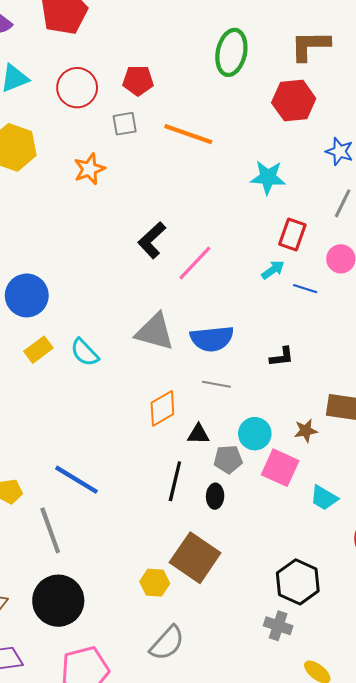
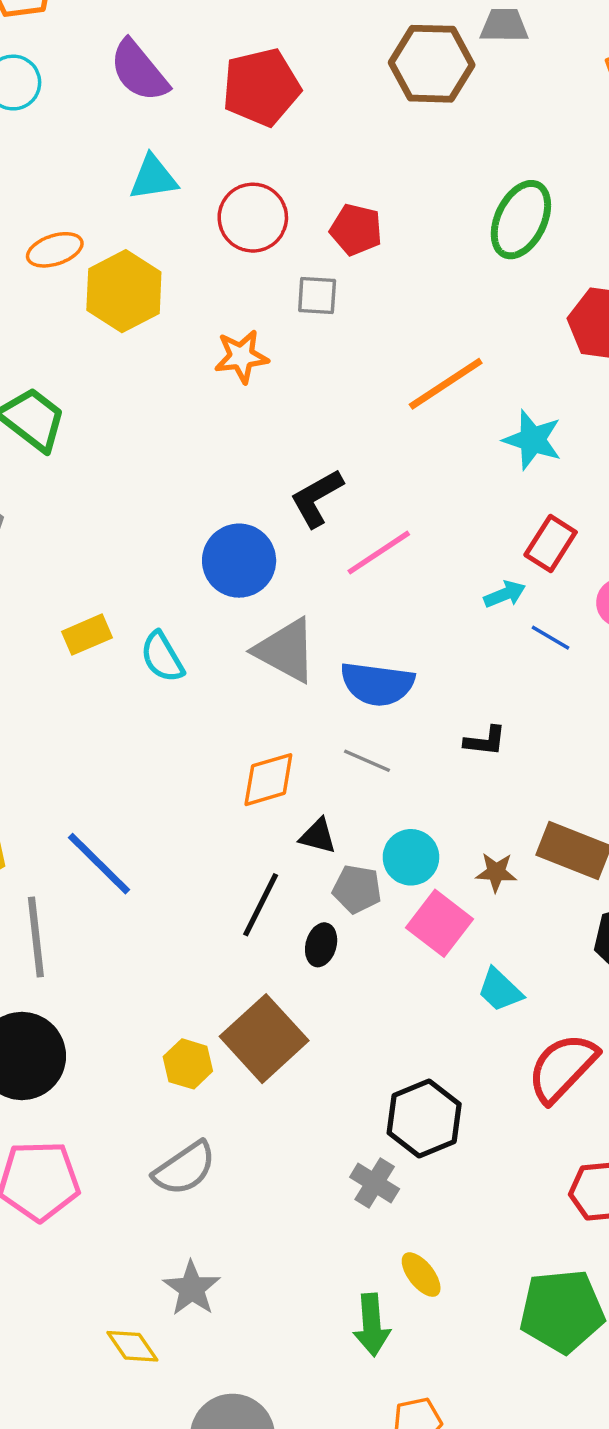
orange line: (188, 134) -> (446, 384), moved, turned -66
blue circle: (27, 295) -> (239, 561), moved

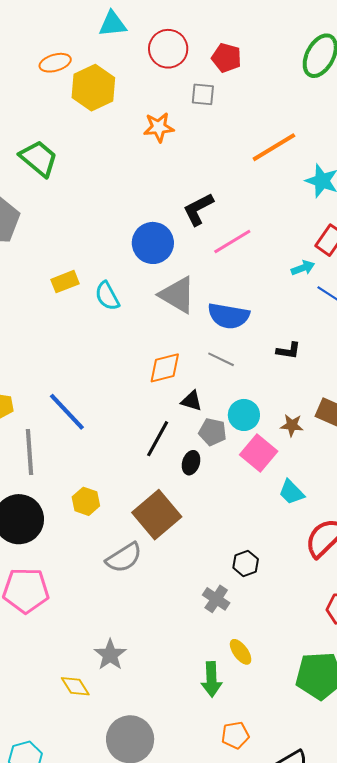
yellow hexagon: (188, 1064) -> (86, 501), moved
black hexagon: (424, 1119) -> (246, 563), size x0.6
gray semicircle: (185, 1168) -> (124, 558), moved

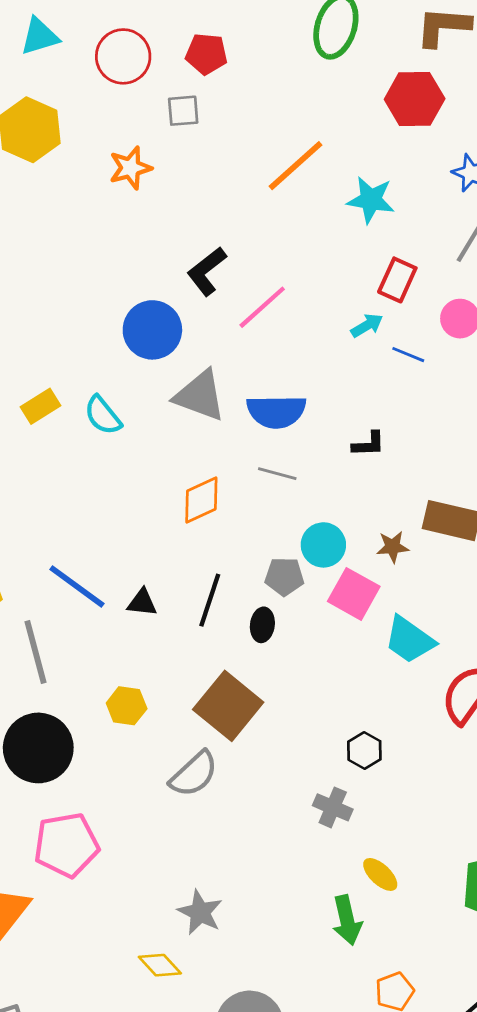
black triangle: (192, 401) -> (142, 603), moved
cyan trapezoid: (291, 492) -> (409, 640), size x1.4

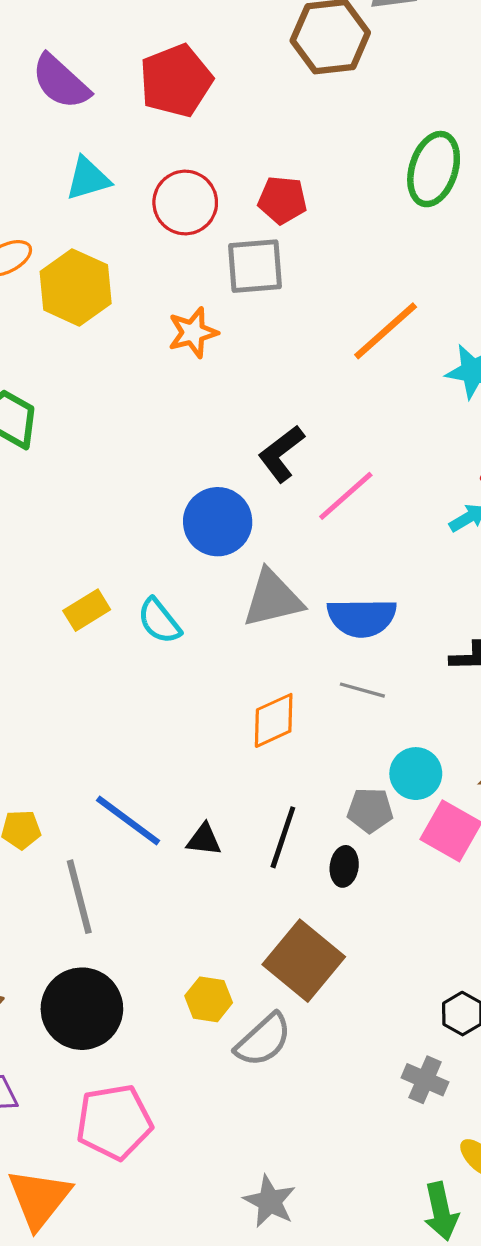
gray square: (183, 111) -> (255, 266), size x1.5
gray triangle: (200, 396) -> (273, 599), turned -34
yellow hexagon: (127, 706) -> (209, 999), moved

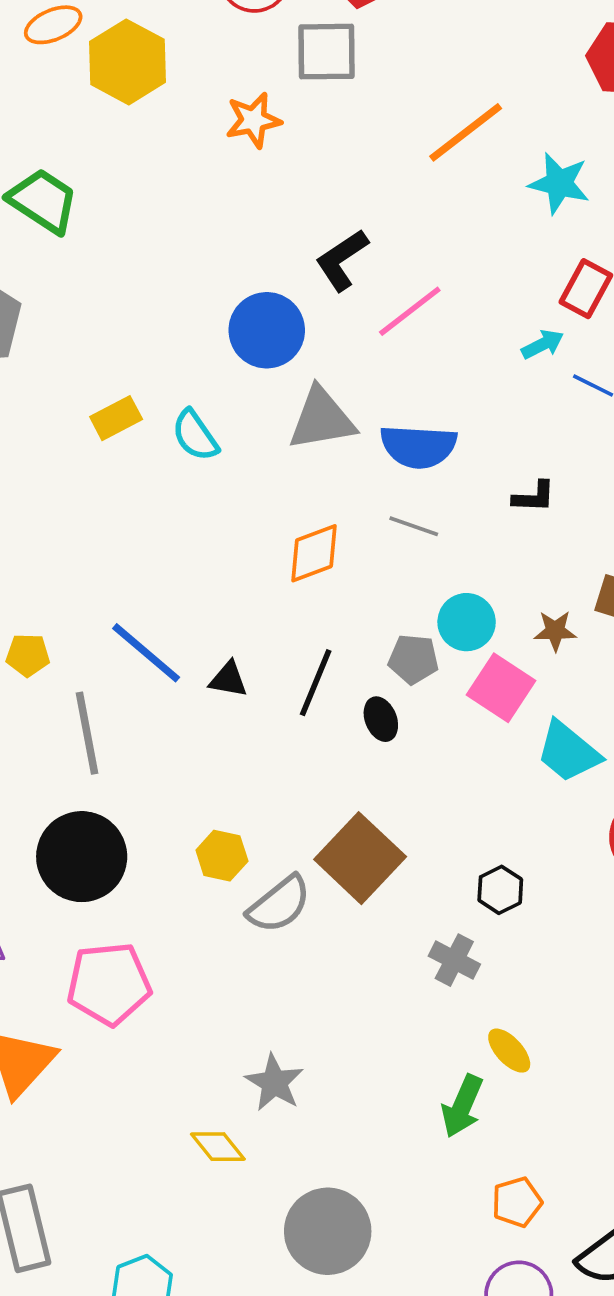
black ellipse: (344, 866) -> (381, 719), turned -33
brown square: (304, 961) -> (360, 858), moved
green arrow: (441, 1211) -> (462, 1106), turned 32

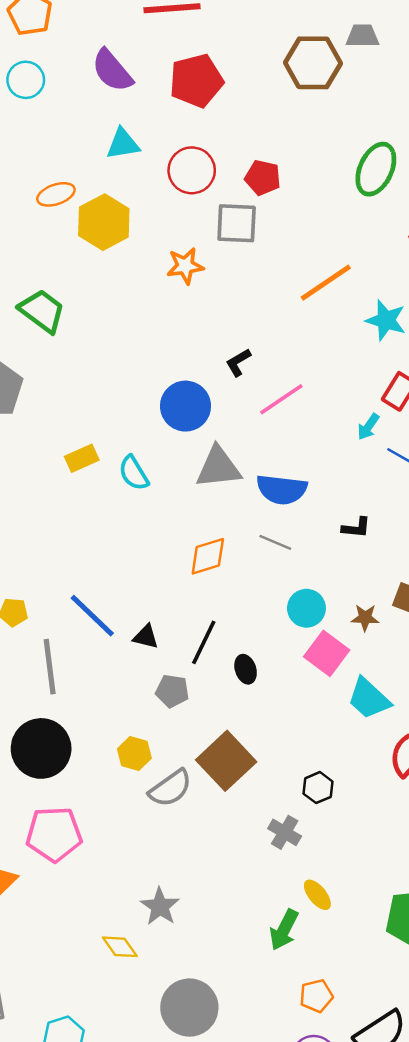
black L-shape: (342, 260) -> (238, 362), size x0.7
cyan arrow: (543, 344) -> (368, 427), turned 148
gray pentagon: (413, 659) -> (172, 691), moved

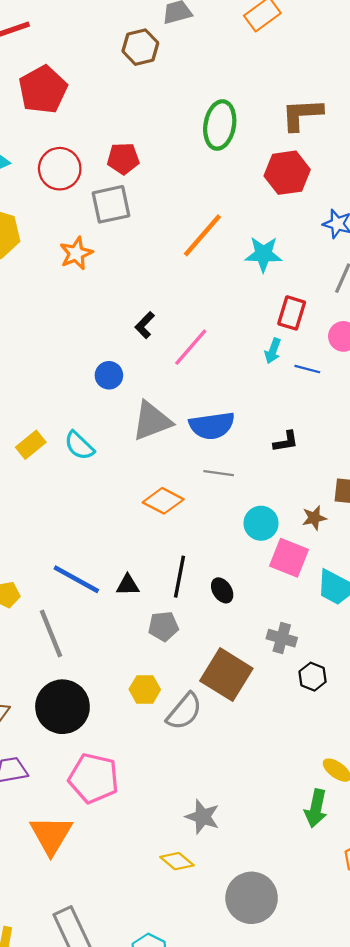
brown hexagon: (313, 63) -> (140, 47), size x0.7
blue circle: (186, 406) -> (109, 375), size x0.6
orange diamond: (208, 556) -> (163, 501), turned 60
gray cross: (285, 832) -> (282, 638), moved
pink pentagon: (54, 834) -> (94, 778), turned 30

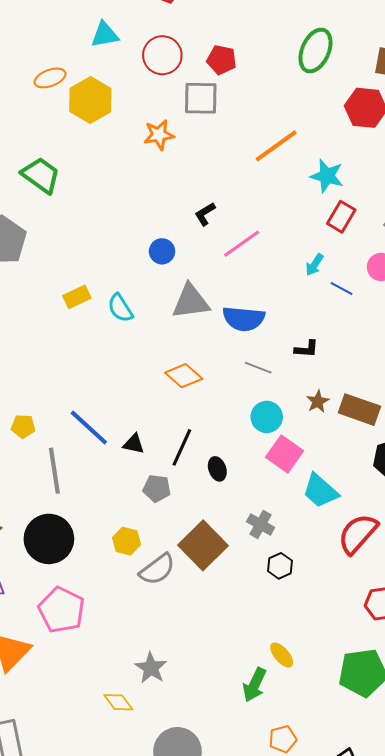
red rectangle: (292, 313) -> (341, 217), moved
gray line: (219, 473) -> (258, 368), moved
brown star: (314, 518) -> (318, 402), moved, turned -30

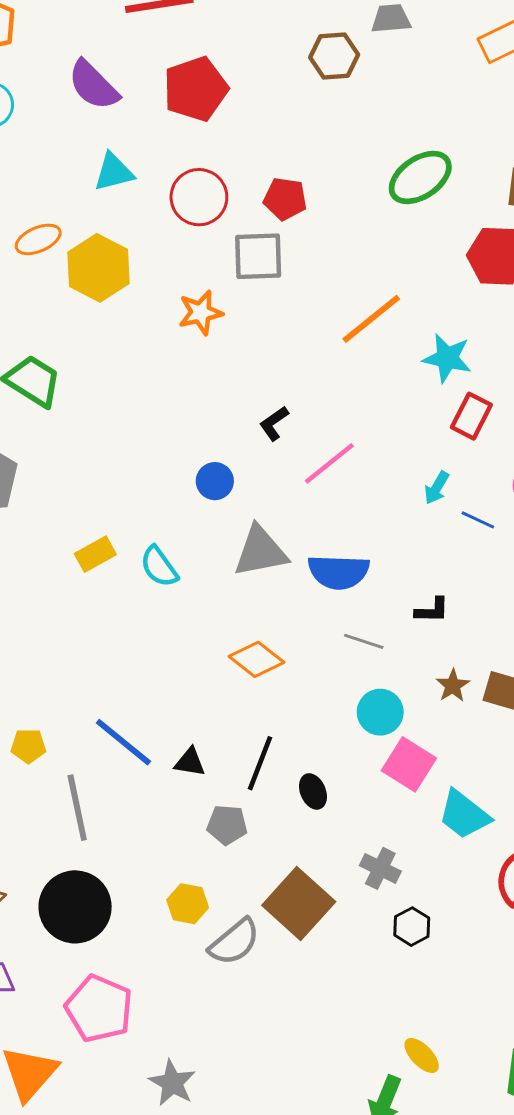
green ellipse: (315, 50) -> (420, 177), turned 36
gray star: (151, 668) -> (172, 1083), moved

